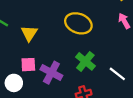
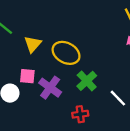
yellow ellipse: (78, 23) -> (66, 53), moved

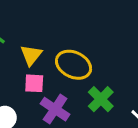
pink square: (27, 76) -> (34, 83), moved

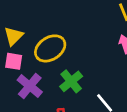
yellow ellipse: (74, 65) -> (50, 48), turned -64

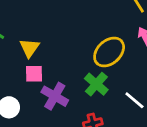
yellow ellipse: (50, 48) -> (109, 52), moved

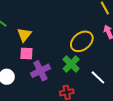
purple cross: (55, 96) -> (40, 71), turned 30

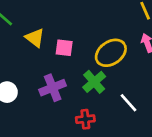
yellow triangle: (24, 35) -> (35, 38), turned -35
pink square: (26, 54) -> (64, 48), moved

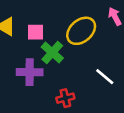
green cross: (94, 82) -> (52, 52), moved
purple cross: (53, 88) -> (30, 72), turned 30

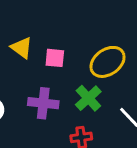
green cross: (52, 52) -> (88, 98), moved

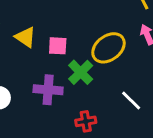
green cross: (88, 98) -> (81, 72), moved

